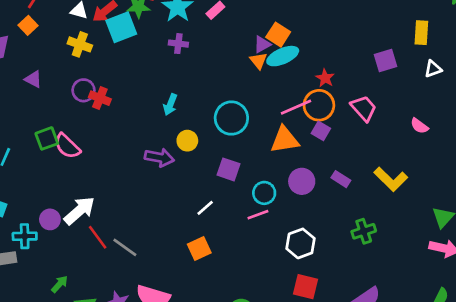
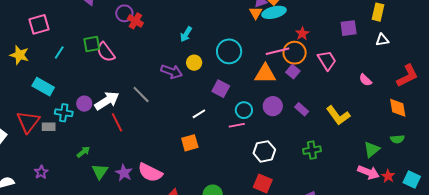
gray line: (125, 247) -> (141, 94), moved

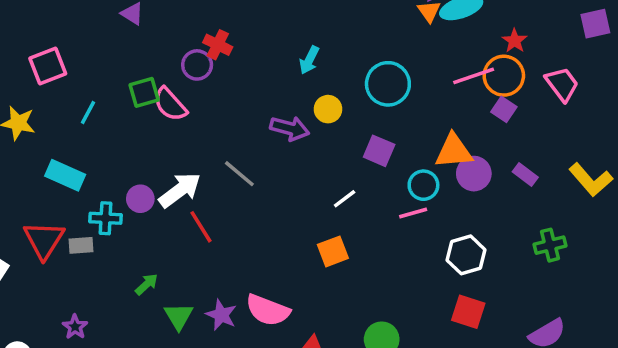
purple circle: (124, 13) -> (197, 65), moved
orange triangle: (265, 74) -> (454, 151), moved

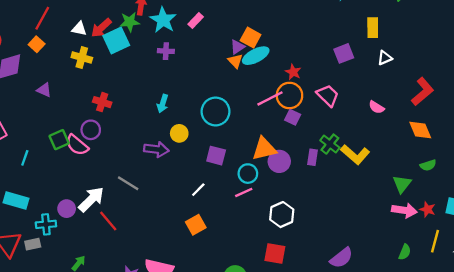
purple circle: (197, 65) -> (91, 130), moved
purple rectangle: (525, 174) -> (313, 157), turned 70
green cross: (550, 245) -> (330, 144), moved, turned -30
red square: (468, 312) -> (275, 253), moved

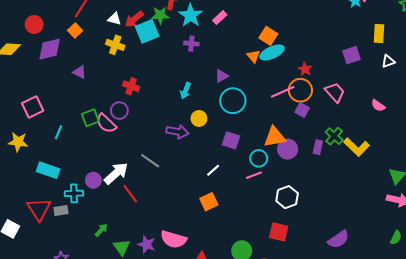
purple triangle: (237, 47) -> (222, 76), moved

